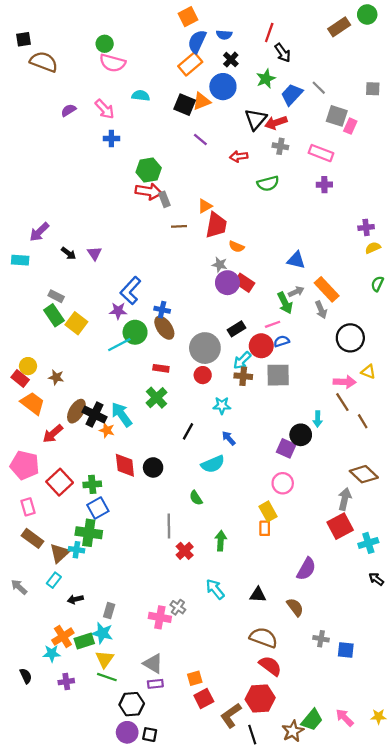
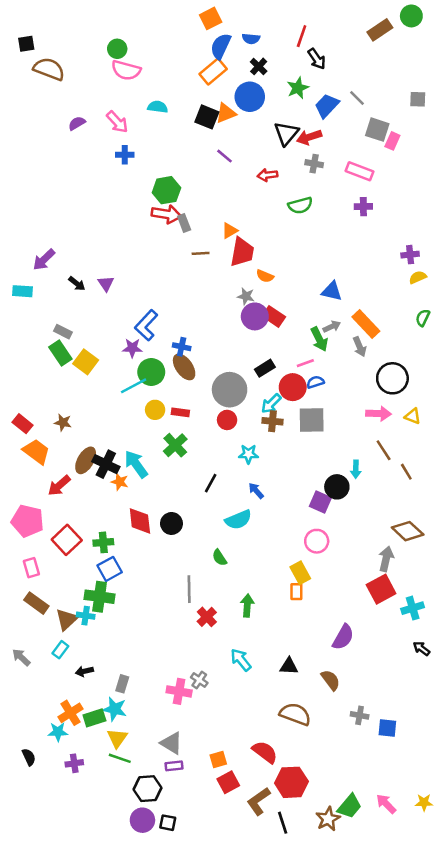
yellow circle: (28, 366) -> (155, 410), moved
pink arrow: (345, 382) -> (379, 414), moved
red semicircle: (270, 666) -> (265, 752), moved

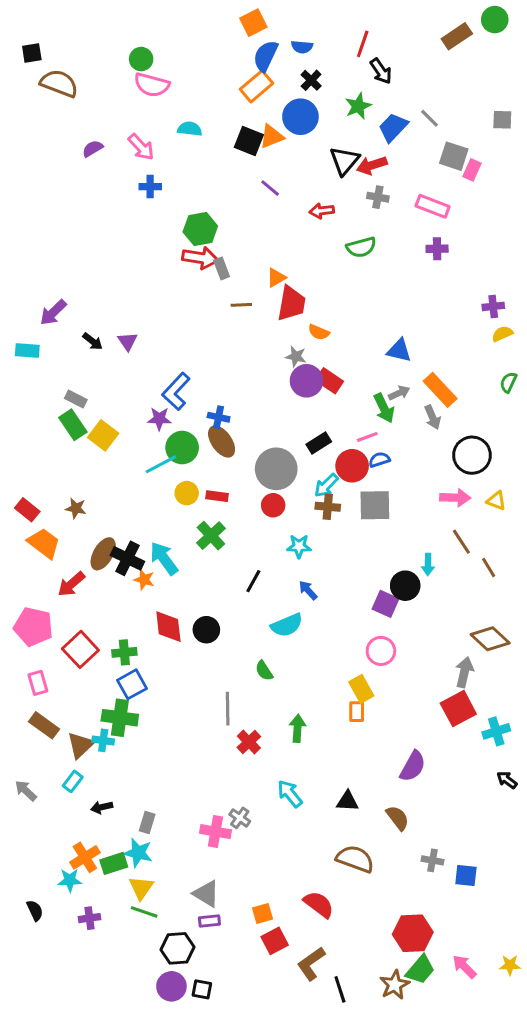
red hexagon: (291, 782) -> (413, 933), moved

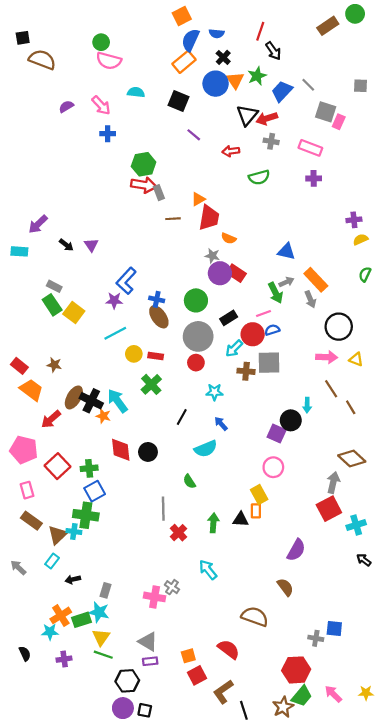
orange triangle: (272, 136) -> (235, 80), moved, turned -42
green circle: (182, 448) -> (196, 300), moved
brown cross: (328, 507) -> (246, 371), moved
black triangle: (348, 801) -> (241, 520), moved
gray cross: (433, 860) -> (316, 638), moved

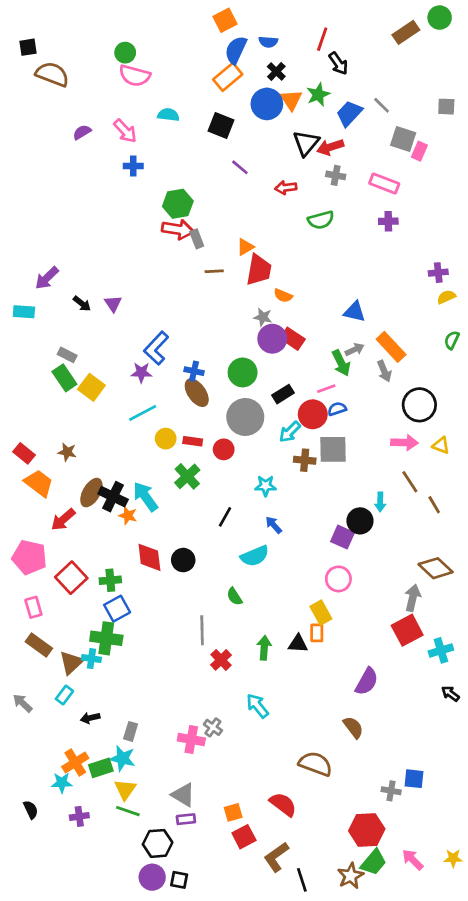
red circle: (196, 363) -> (224, 449), moved

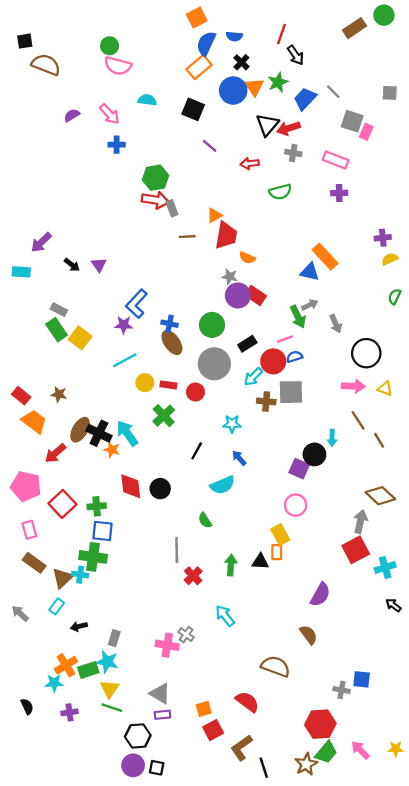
orange rectangle: (391, 347) -> (325, 257), moved
blue square: (117, 609) -> (102, 531), turned 35

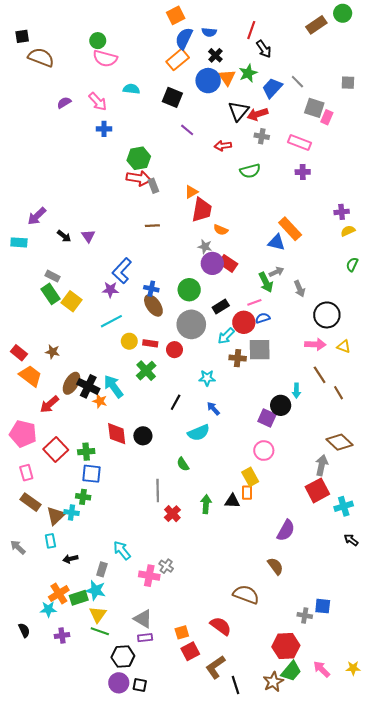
brown line: (187, 237) -> (152, 226), moved
green cross: (93, 557) -> (83, 497), size x0.6
cyan rectangle: (57, 606) -> (50, 541), turned -48
cyan arrow: (225, 616) -> (122, 550), moved

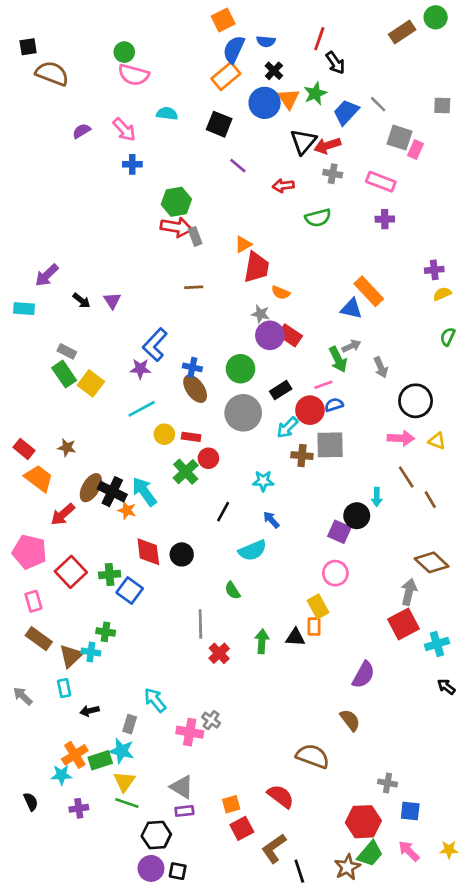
red circle: (174, 350) -> (208, 458), moved
blue square: (91, 474) -> (130, 591), moved, turned 30
blue square: (323, 606) -> (410, 811), moved

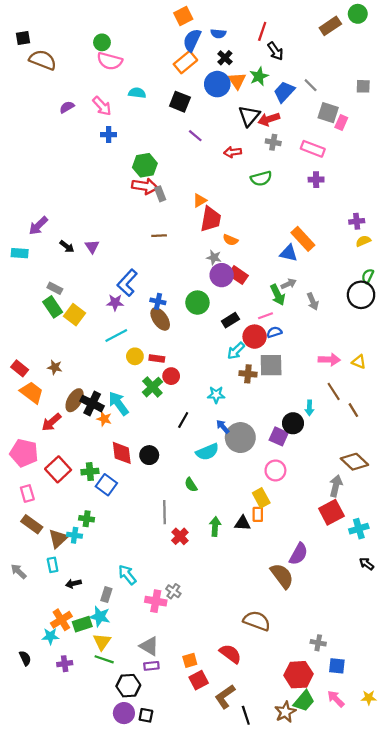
black circle: (416, 401) -> (361, 295), moved
gray circle: (243, 413) -> (240, 438), moved
brown semicircle: (350, 720) -> (282, 576), moved, size x1.4

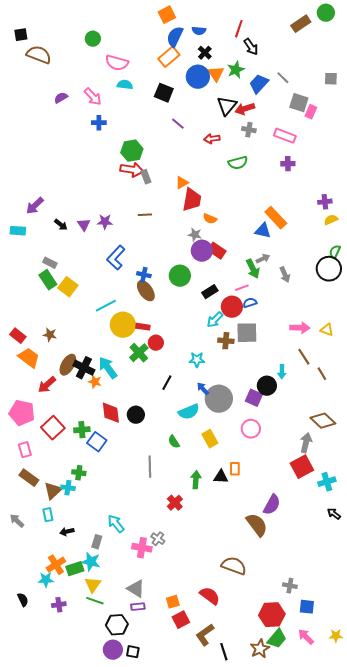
pink semicircle: (110, 61) -> (117, 63), moved
purple star: (115, 303) -> (105, 222), moved
yellow circle: (135, 356) -> (123, 325), size x1.6
yellow rectangle: (261, 498) -> (210, 439), moved
red cross: (180, 536) -> (175, 503), moved

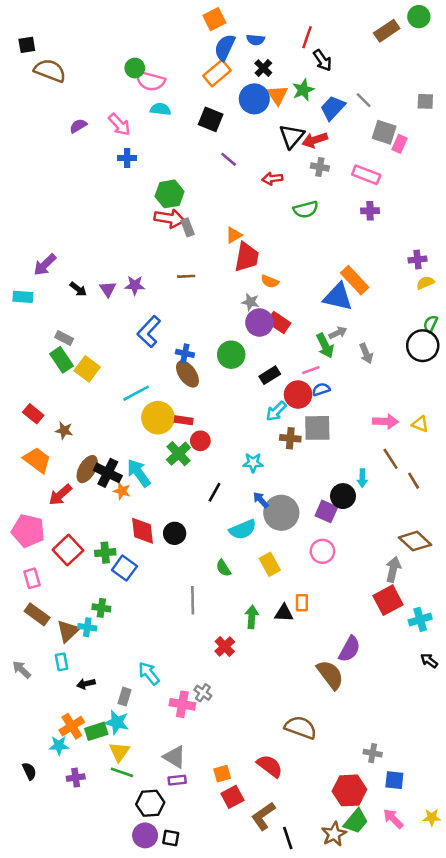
green circle: (93, 39) -> (135, 68), moved
blue triangle: (263, 231) -> (338, 297), size x1.4
red rectangle: (18, 336) -> (33, 414), moved

